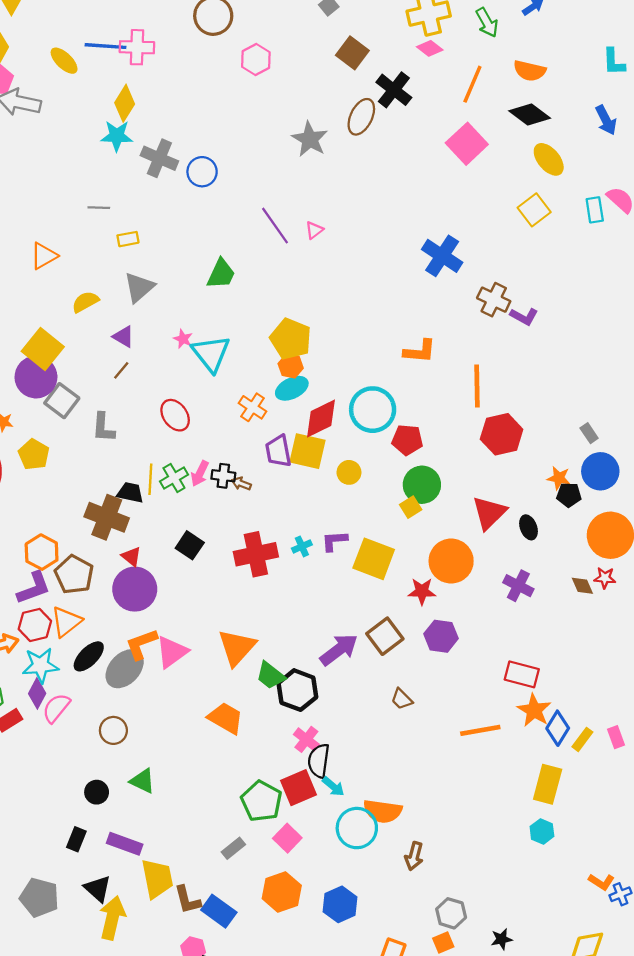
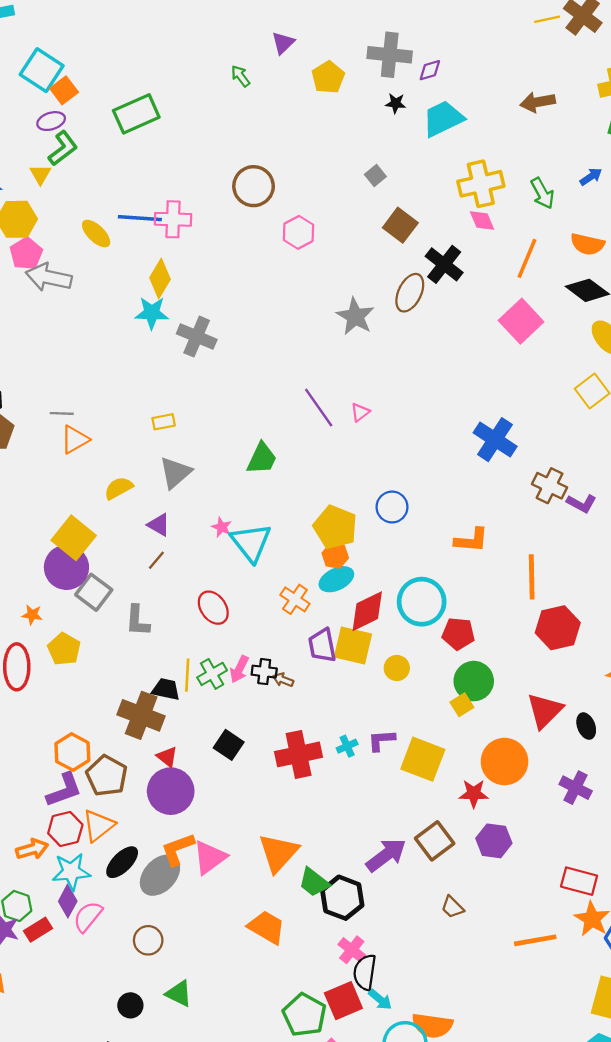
pink diamond: (430, 48) -> (482, 220), turned 30
blue circle: (202, 172) -> (392, 507), moved
gray line: (99, 208) -> (62, 413), moved

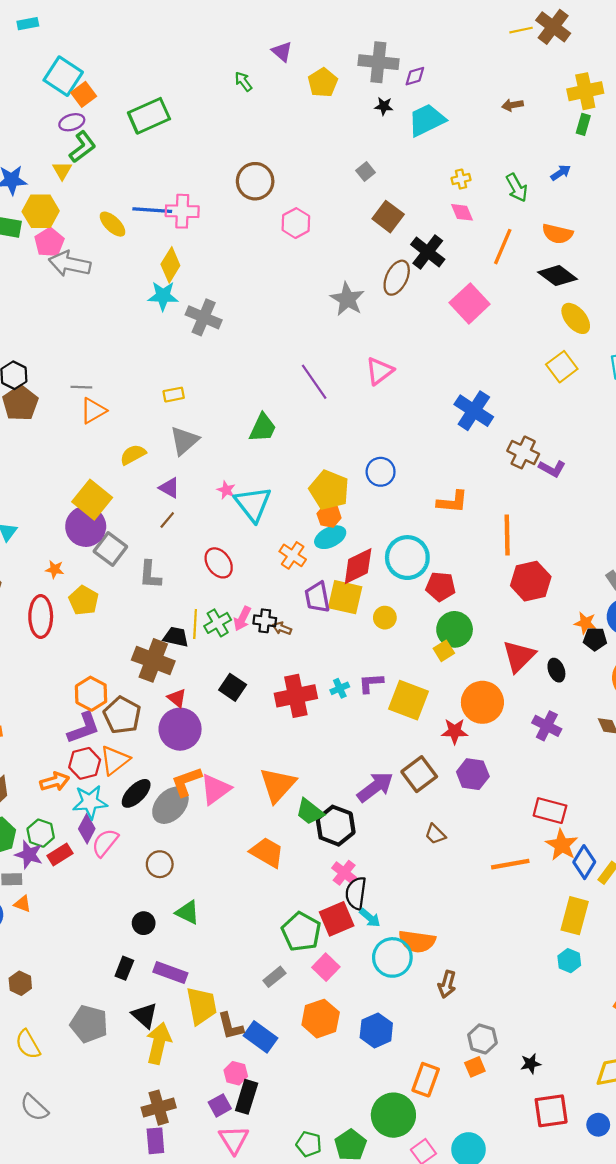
purple triangle: (283, 43) -> (282, 51), turned -35
brown arrow: (538, 102) -> (512, 105), size x0.7
yellow cross: (481, 184) -> (461, 179), size x0.5
pink square: (521, 321) -> (470, 303), moved
pink triangle: (360, 412) -> (379, 371), moved, size x1.6

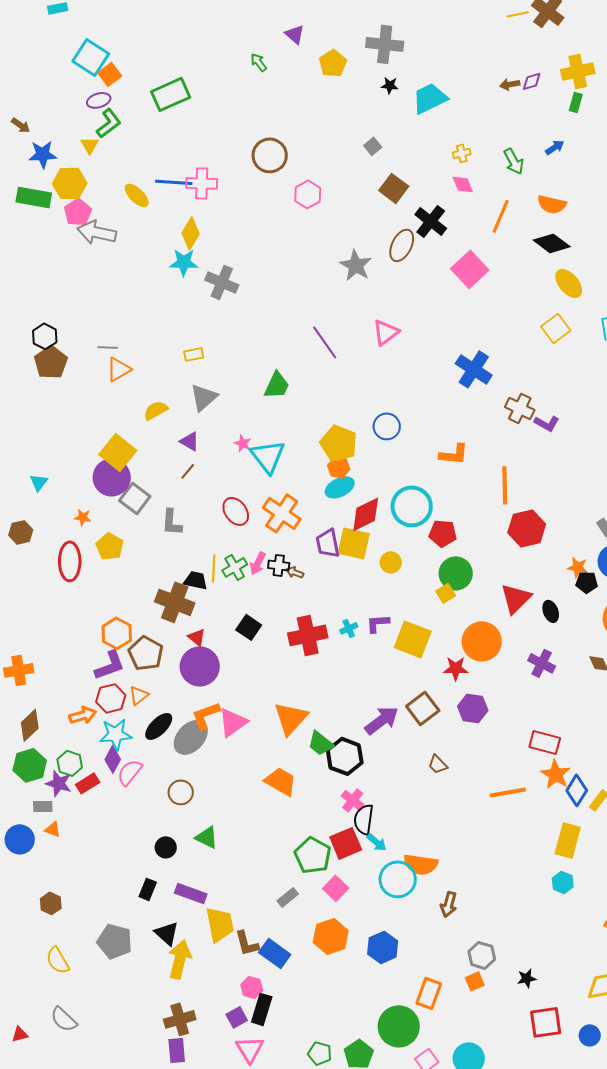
purple diamond: (415, 76) -> (532, 81), moved
orange cross: (293, 555) -> (282, 513), moved, size x1.5
orange triangle: (115, 760) -> (139, 695), size x0.7

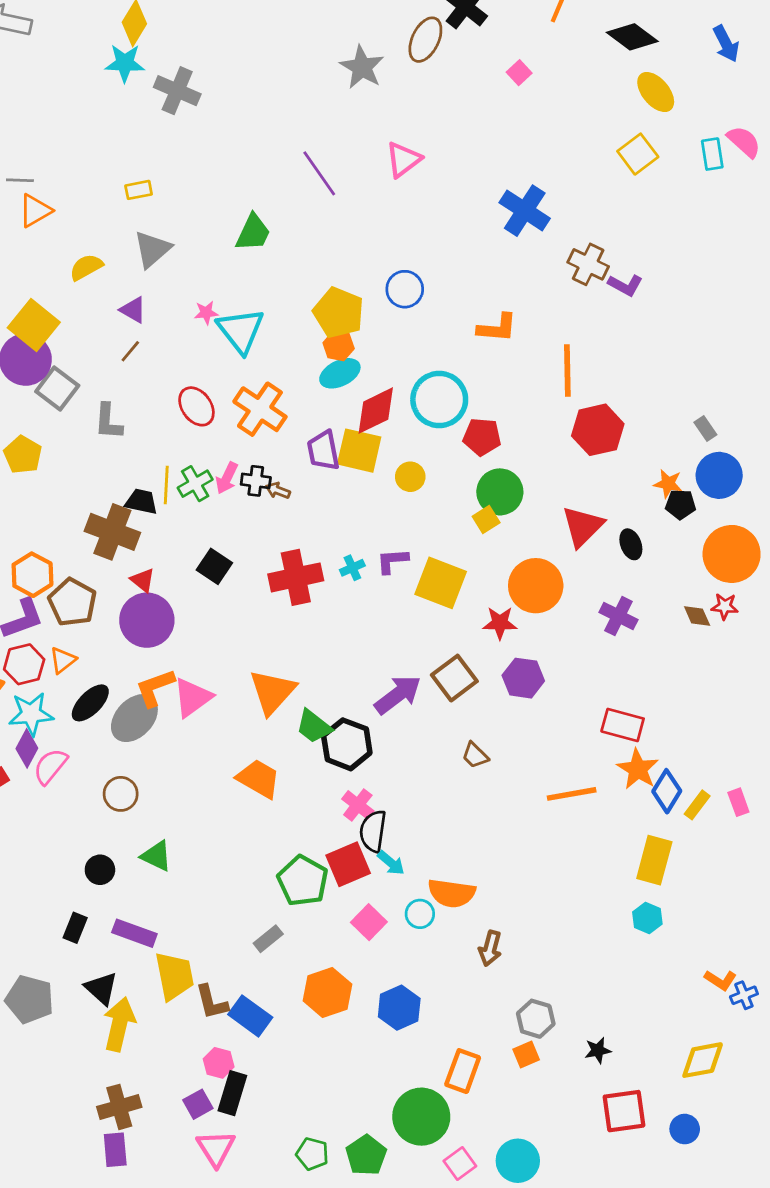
pink square: (470, 269) -> (519, 73), size x0.5
pink star: (243, 443) -> (206, 313), turned -30
cyan circle: (398, 879) -> (420, 914), size x0.6
pink square: (336, 888) -> (369, 922), moved

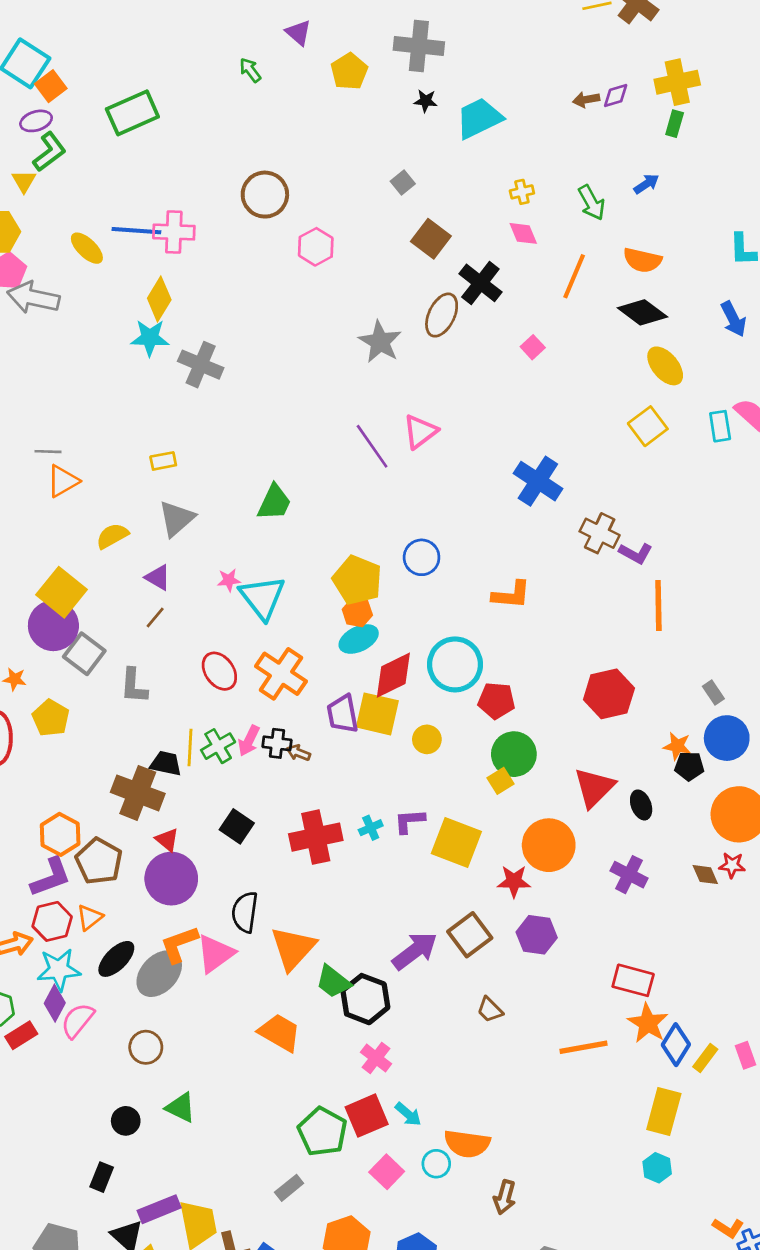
purple line: (319, 173) -> (372, 446), moved
orange line: (567, 371) -> (658, 606), moved
black semicircle: (373, 831) -> (245, 912), moved
purple rectangle: (134, 933) -> (159, 1209), moved, turned -42

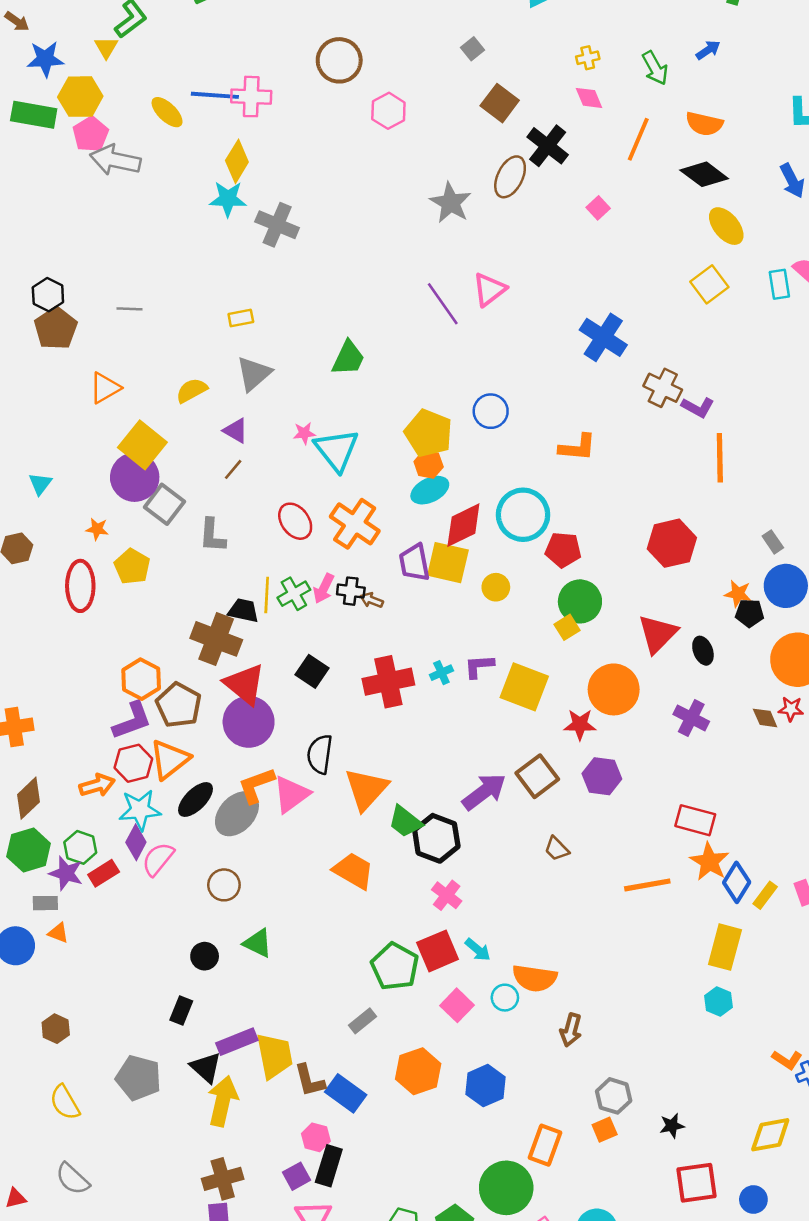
orange triangle: (63, 481) -> (105, 388), moved
red triangle: (167, 840) -> (245, 684), size x1.8
orange triangle: (90, 917) -> (170, 759), size x1.6

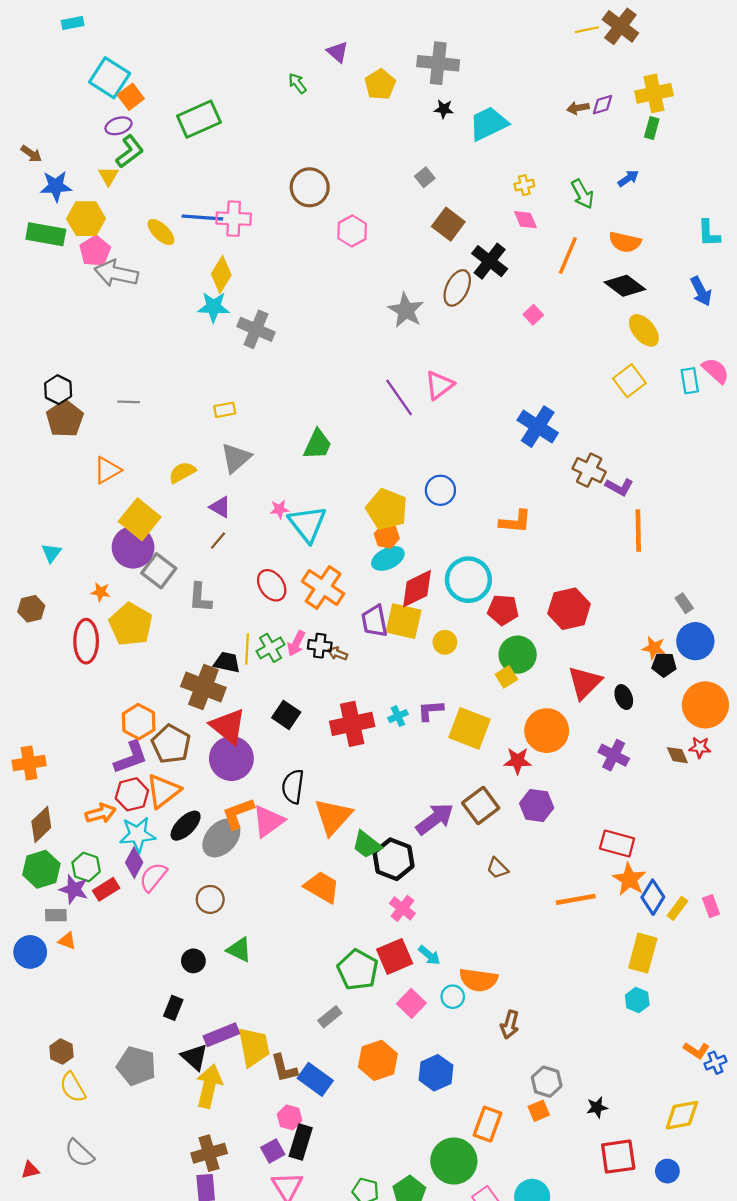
red hexagon: (672, 543) -> (569, 609), moved
yellow pentagon: (132, 566) -> (131, 624), size x1.4
brown hexagon: (56, 1029) -> (61, 1051), moved

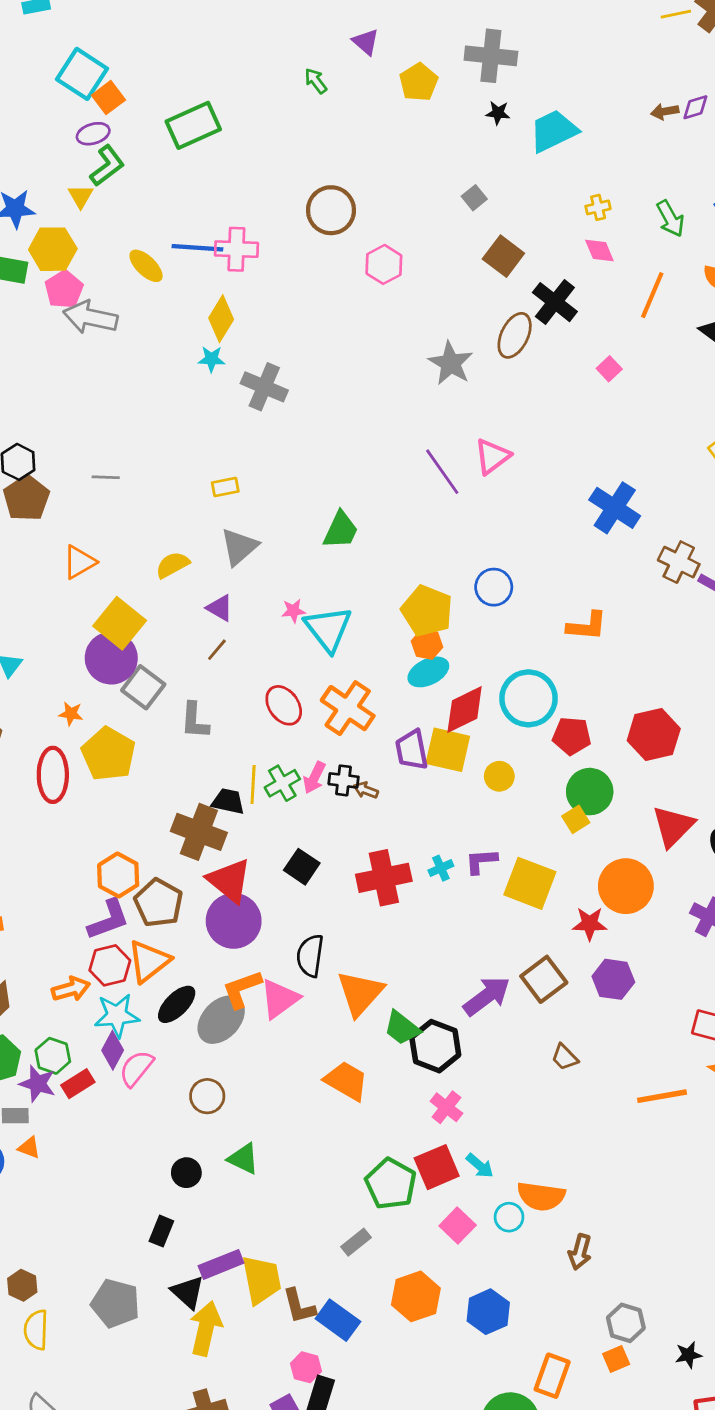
cyan star: (214, 307) -> (211, 359), size x0.7
yellow semicircle: (73, 1087) -> (36, 1330), turned 32

